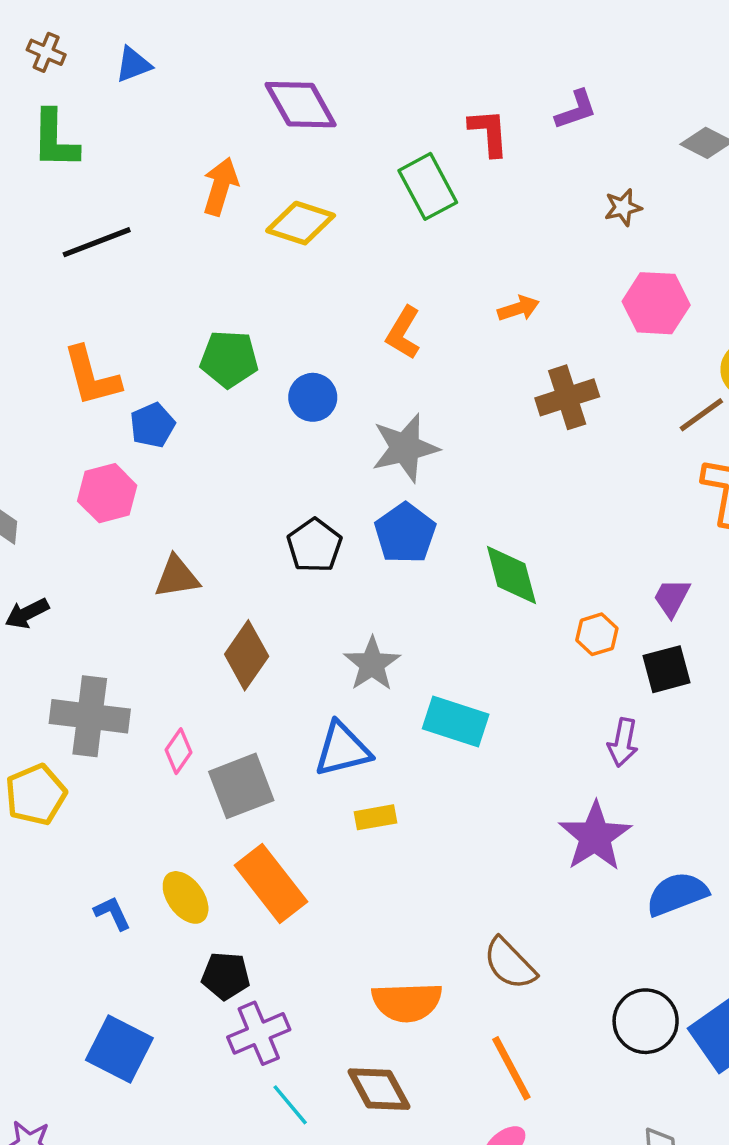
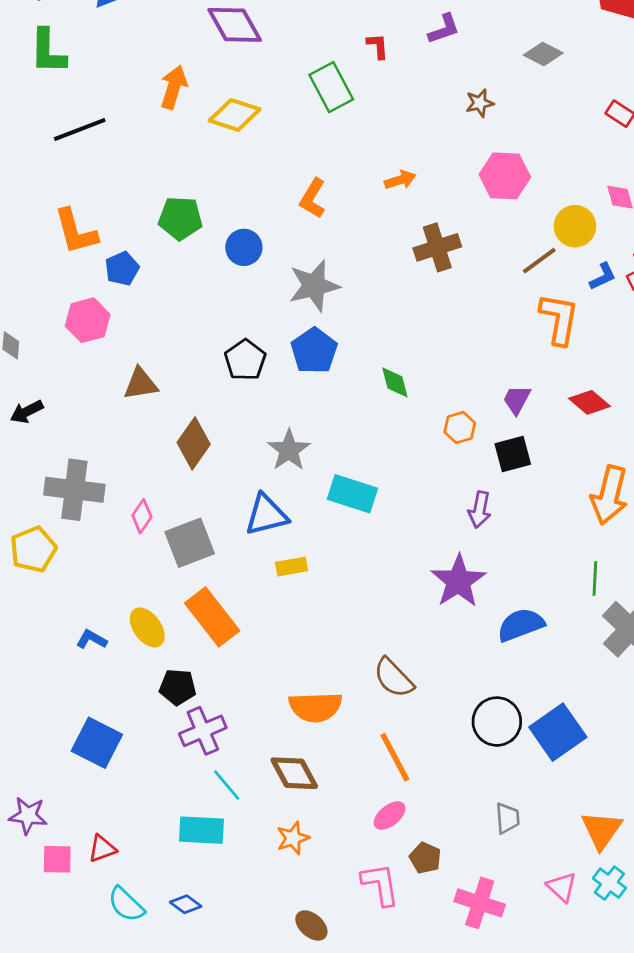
red L-shape: (489, 132) -> (378, 46), size x0.7
green diamond: (511, 575) -> (395, 382), size x0.7
blue L-shape: (112, 913) -> (92, 639), turned -36

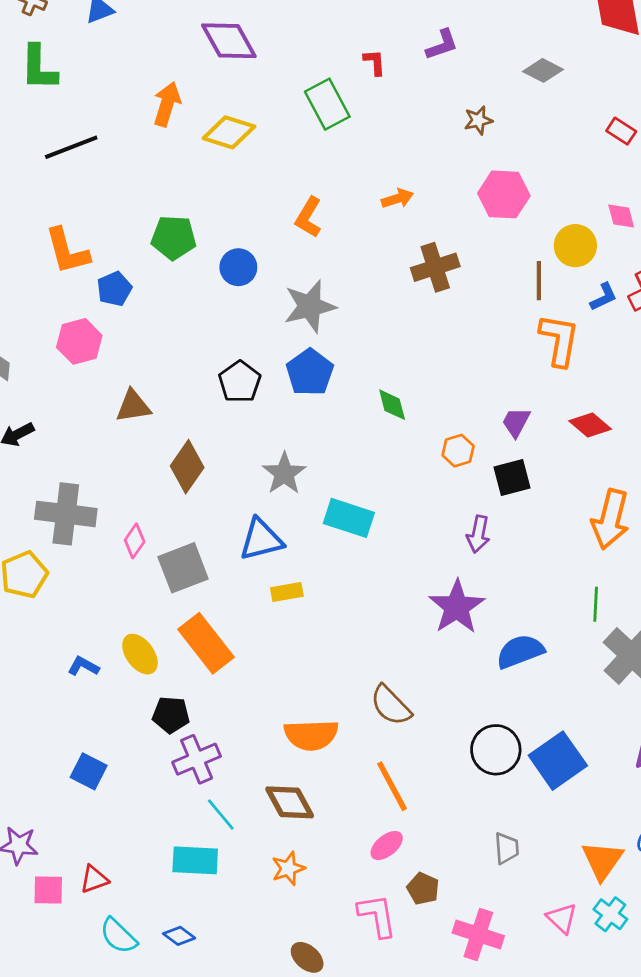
brown line: (539, 261) -> (539, 281), turned -54
blue square: (97, 743) -> (89, 771), size x0.7

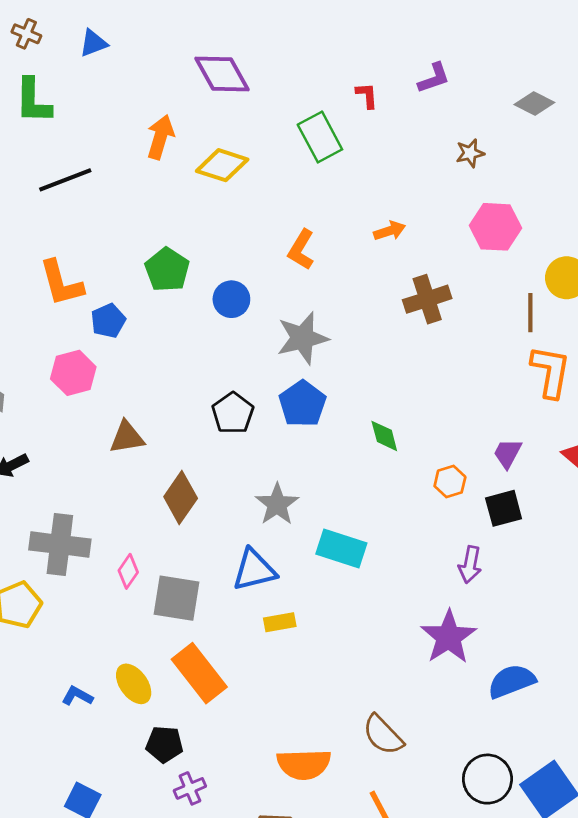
green pentagon: (174, 238) -> (167, 270), turned 30
gray square: (183, 568) -> (177, 598), turned 30
purple cross: (197, 759) -> (190, 788), size x0.7

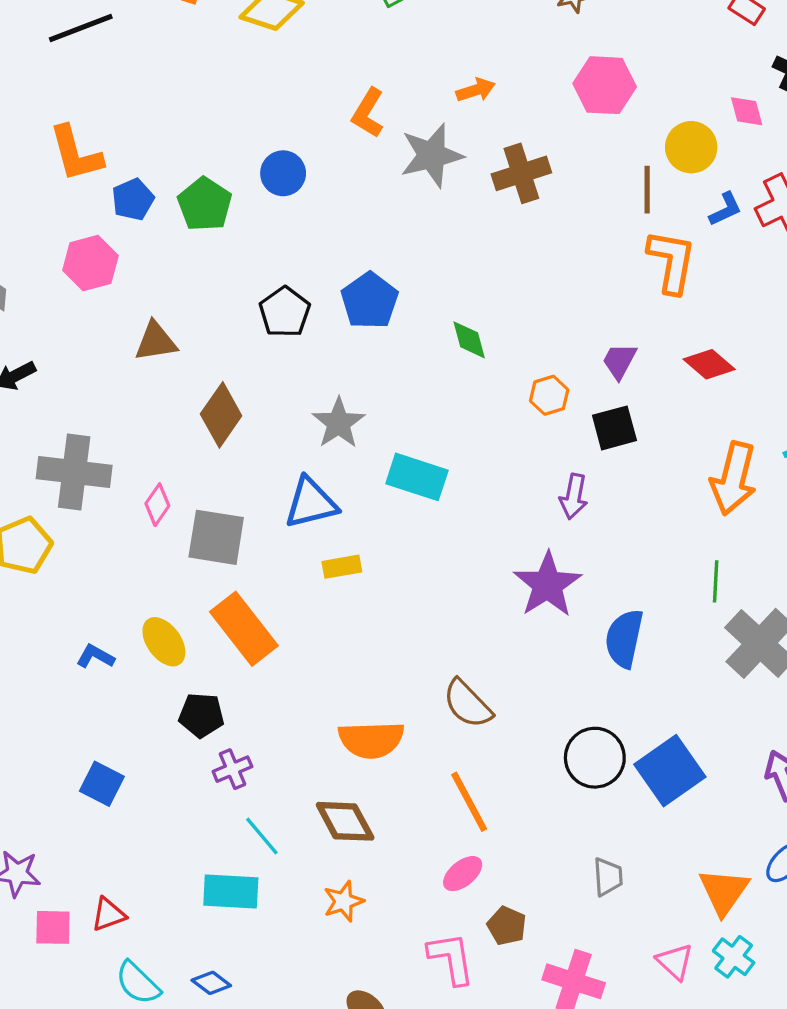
green pentagon: (167, 270) -> (205, 204), moved
gray star: (302, 338) -> (432, 155), moved
blue semicircle: (512, 681) -> (624, 638), turned -57

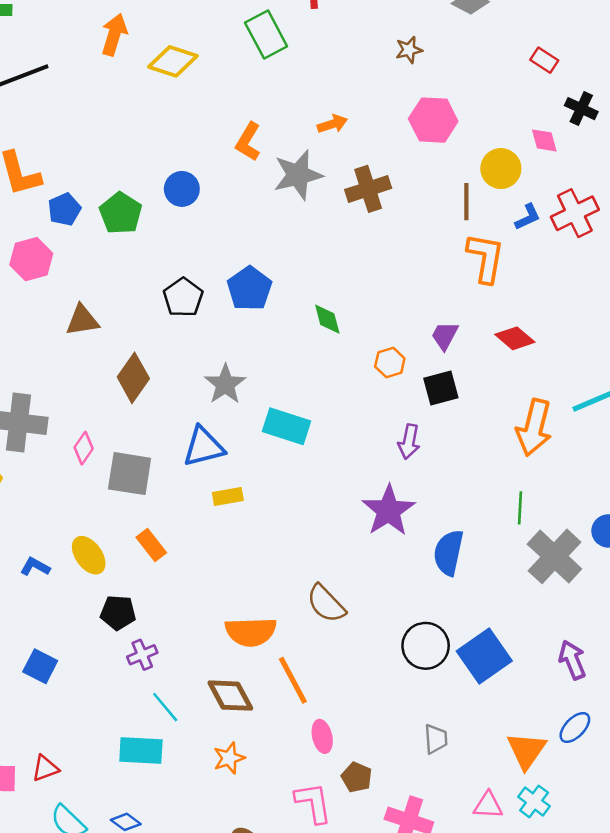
orange rectangle: (244, 629) -> (151, 545), size x0.6
orange line: (469, 802) -> (293, 680), moved
pink ellipse: (463, 874) -> (322, 736), turned -64
pink triangle: (675, 962) -> (488, 805), turned -40

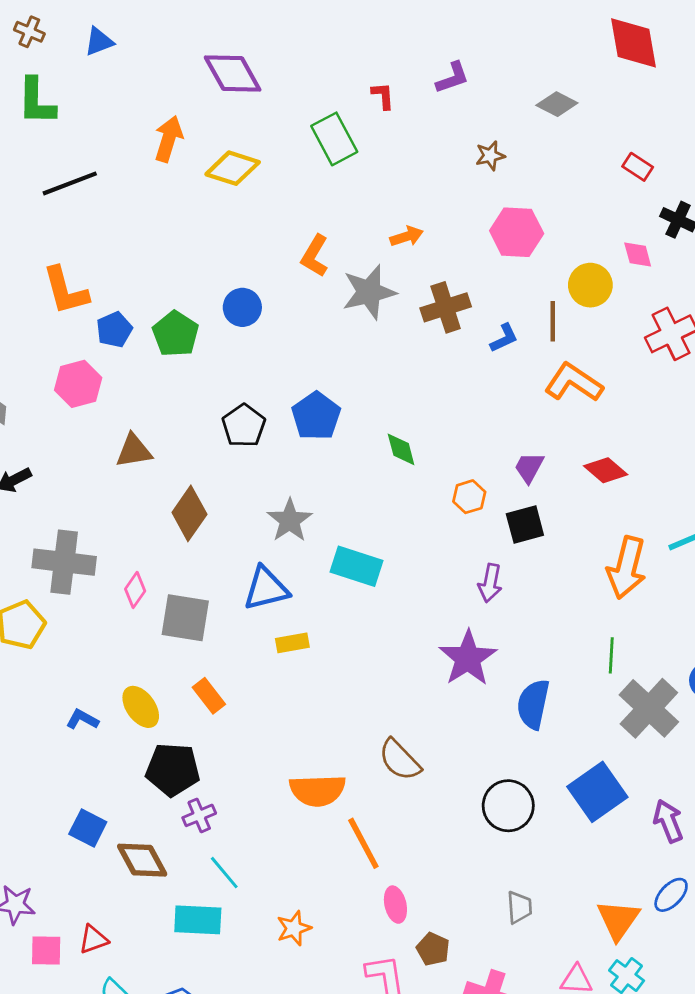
blue L-shape: (528, 217) -> (504, 338), moved
orange L-shape: (486, 258) -> (574, 383), turned -66
black pentagon: (118, 613) -> (173, 770), size x1.4
blue square: (484, 656) -> (597, 792), moved
brown diamond: (230, 696) -> (142, 860), moved

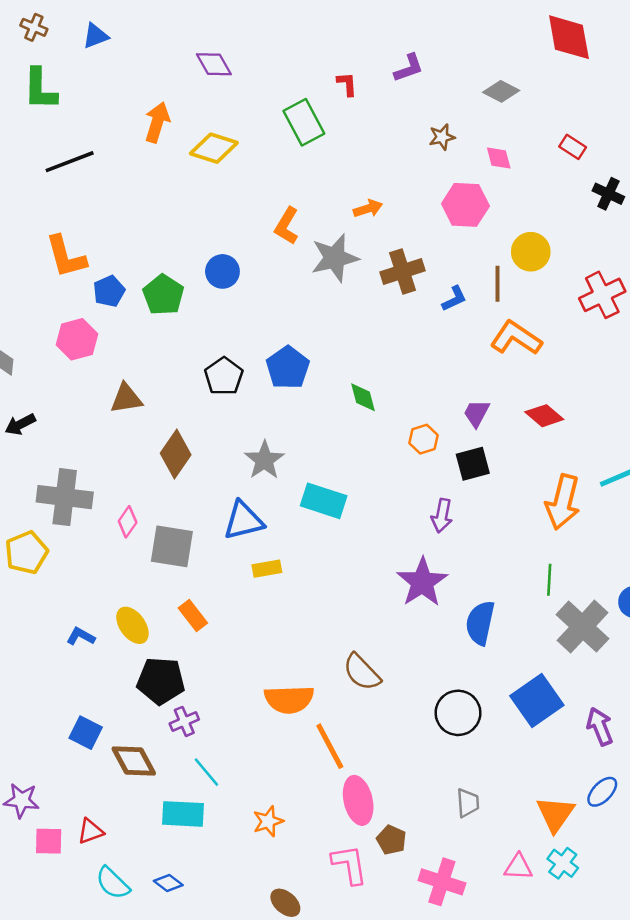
purple diamond: (233, 73) -> (214, 64), size x0.7
pink diamond: (638, 254) -> (499, 158), moved
pink ellipse: (395, 905) -> (358, 800), size x1.5

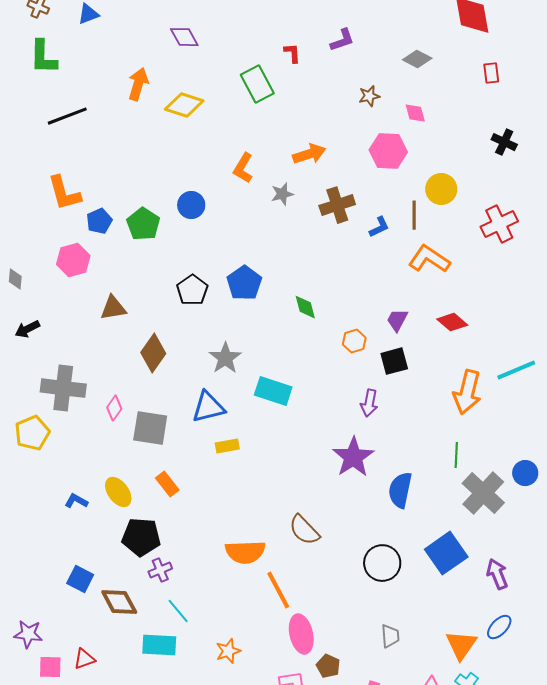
red rectangle: (573, 147) -> (491, 73), moved, turned 50
orange arrow: (368, 209) -> (309, 154), size x1.4
gray star: (335, 258) -> (282, 194), size x0.6

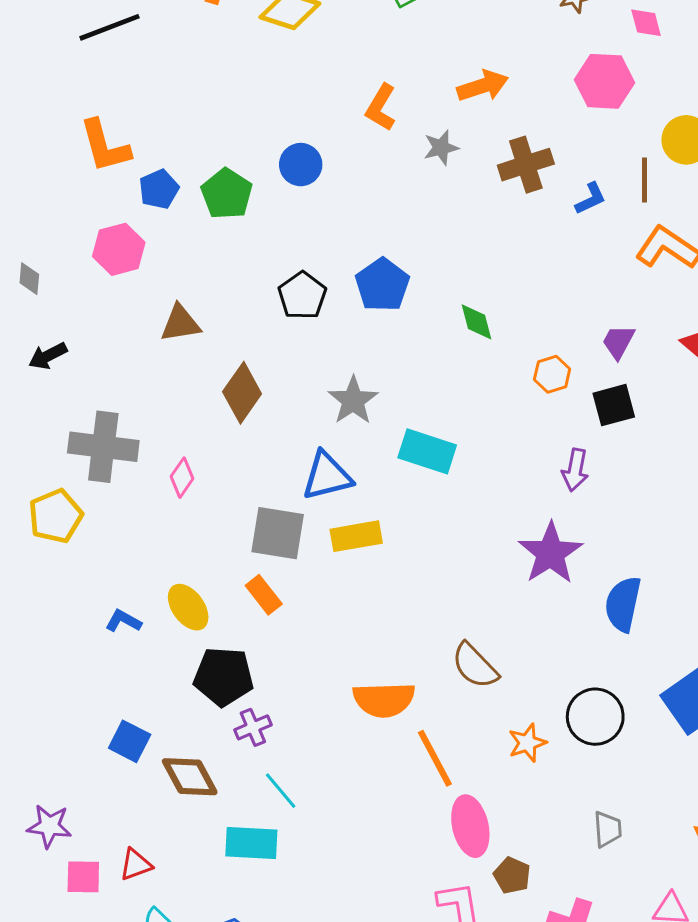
gray square: (150, 428) -> (278, 533), moved
yellow rectangle: (227, 446) -> (356, 536), size x1.4
orange star: (228, 651) -> (527, 743), moved

